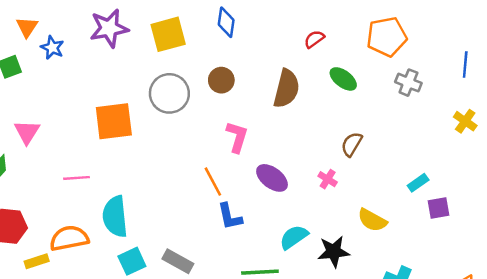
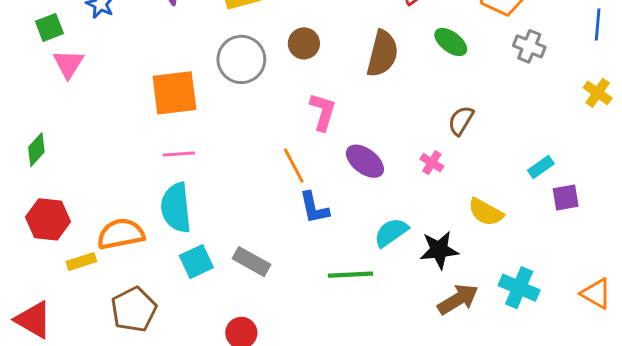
pink triangle: (27, 132) -> (68, 64), moved
pink line: (76, 178) -> (179, 154), moved

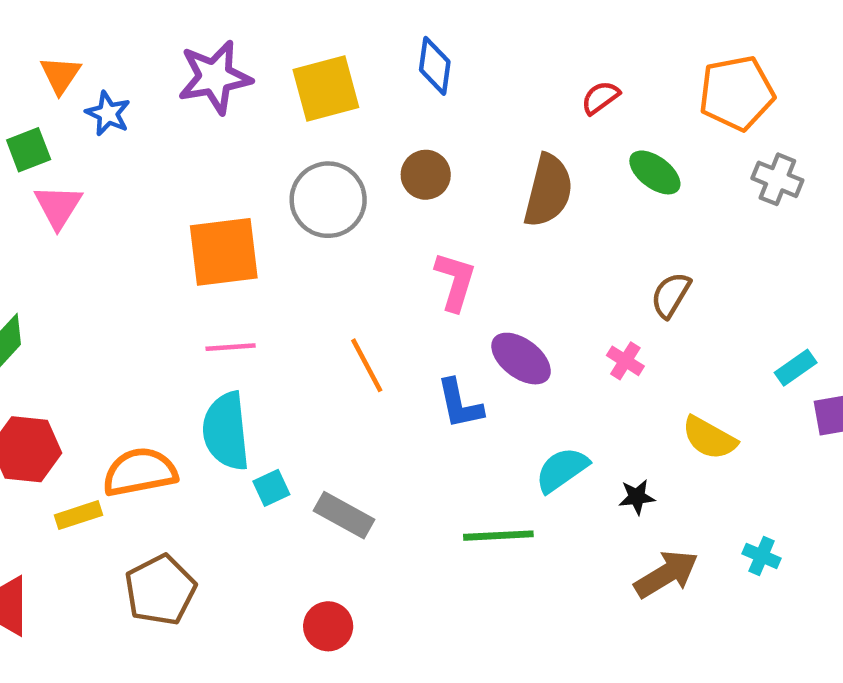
orange line: (294, 166) -> (367, 365), moved
blue L-shape: (314, 208) -> (460, 404), moved
black star: (439, 250) -> (637, 497), size x0.6
cyan square: (196, 262) -> (271, 488), moved, size x0.7
cyan cross: (519, 288) -> (762, 556), size x0.6

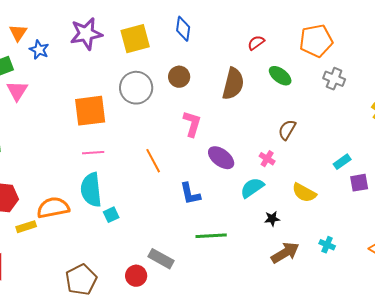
blue L-shape: (460, 404) -> (190, 194), moved
cyan semicircle: (562, 470) -> (252, 188), moved
gray rectangle: (344, 515) -> (161, 259), moved
brown pentagon: (160, 590) -> (81, 280), moved

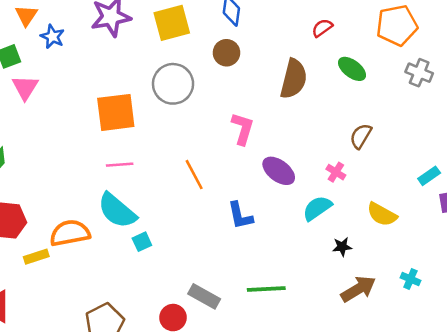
brown circle: (179, 77) -> (226, 53), moved
cyan semicircle: (91, 190) -> (117, 211), turned -44
green line: (211, 236) -> (266, 289), moved

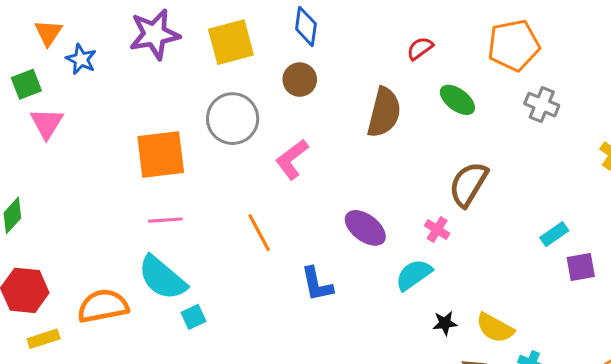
pink L-shape: (243, 129) -> (292, 159), moved, turned -144
brown semicircle: (361, 136) -> (468, 184), size x1.4
yellow semicircle: (382, 214) -> (495, 328), moved
yellow rectangle: (36, 257) -> (44, 339), moved

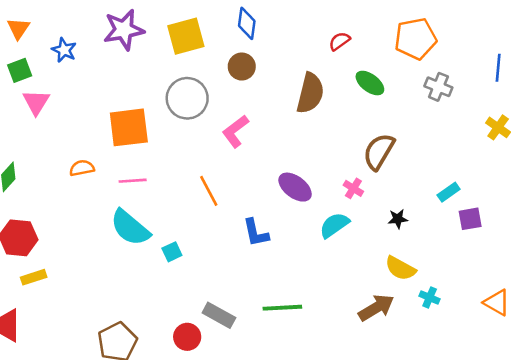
orange triangle: (48, 33) -> (18, 28), moved
orange semicircle: (103, 306) -> (82, 168), moved, size x0.6
cyan square: (194, 317) -> (172, 252), moved
black star: (445, 323) -> (398, 219), moved

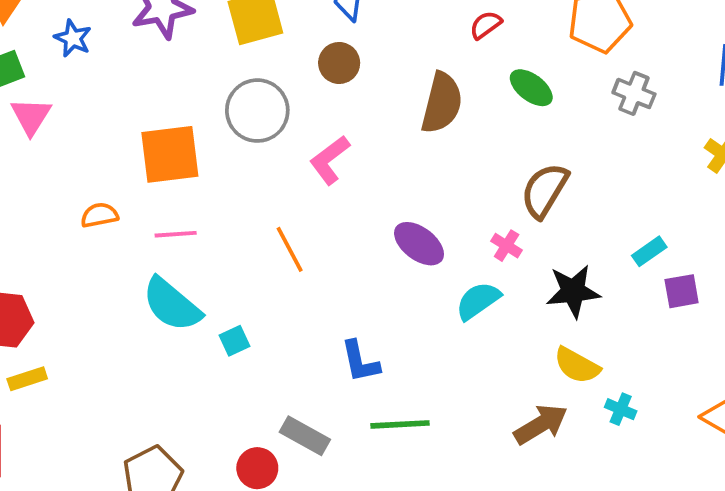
black star: (398, 219) -> (573, 291), size x1.8
blue L-shape: (256, 233) -> (360, 362), moved

